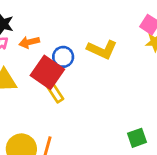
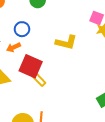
blue circle: (63, 57) -> (22, 29), moved

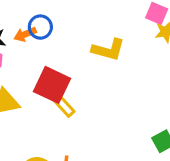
orange arrow: (13, 47) -> (25, 34), moved

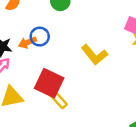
yellow L-shape: (108, 50) -> (94, 55), turned 36

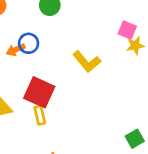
yellow rectangle: (59, 100) -> (40, 115), moved, turned 30

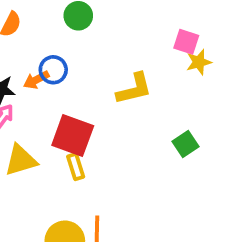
yellow L-shape: (87, 62) -> (134, 89), turned -60
green square: (135, 139) -> (185, 144), moved

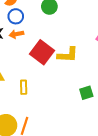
blue circle: (53, 70) -> (16, 16), moved
red square: (73, 136) -> (42, 52), moved

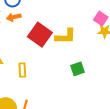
green square: (86, 93) -> (78, 69), moved

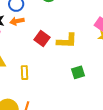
red square: (40, 35) -> (42, 39), size x0.7

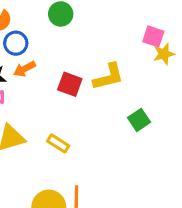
yellow rectangle: (24, 73) -> (58, 143), turned -40

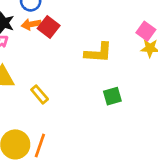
red square: (70, 84) -> (49, 27), moved

